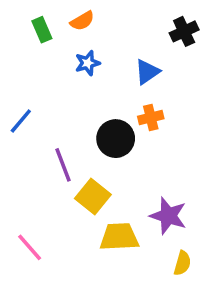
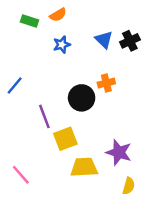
green rectangle: (42, 30) -> (30, 21), turned -49
black cross: (184, 31) -> (130, 41), moved
blue triangle: (147, 72) -> (104, 40), moved, turned -42
yellow square: (93, 196) -> (65, 139), turned 30

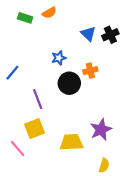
blue star: (62, 45) -> (59, 58), moved
yellow square: (65, 139) -> (35, 129), moved
purple star: (119, 152) -> (101, 130), turned 30
yellow semicircle: (129, 186) -> (104, 165), moved

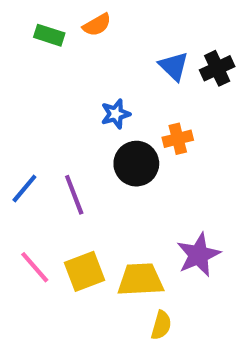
blue line: (12, 73) -> (24, 188), moved
yellow square: (35, 129) -> (85, 271), moved
pink line: (18, 149) -> (35, 267), moved
yellow semicircle: (104, 165) -> (161, 325), moved

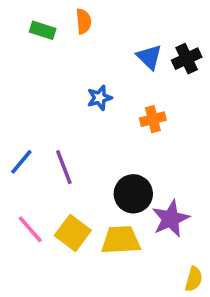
orange semicircle: (97, 25) -> (84, 21), turned -65
black circle: (136, 164) -> (133, 194), moved
yellow square: (85, 271) -> (73, 233), turned -32
yellow semicircle: (161, 325) -> (194, 279), moved

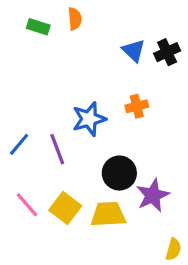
blue star: (100, 98) -> (89, 119), moved, size x1.5

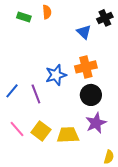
black cross: (167, 52) -> (105, 18), moved
orange cross: (137, 106) -> (86, 67), size x1.5
black circle: (119, 173) -> (91, 95), moved

